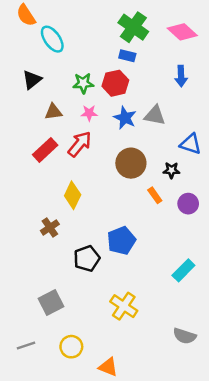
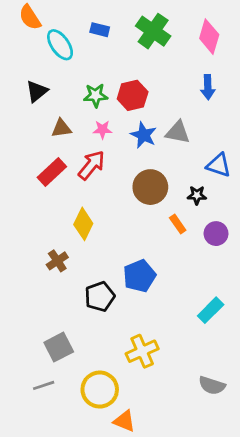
pink diamond: (182, 32) -> (209, 37), turned 64
blue rectangle: (127, 56) -> (100, 30), moved
yellow cross: (124, 306) -> (142, 351), turned 32
gray line: (26, 345) -> (44, 385), moved
yellow circle: (71, 347) -> (100, 390), moved, size x1.4

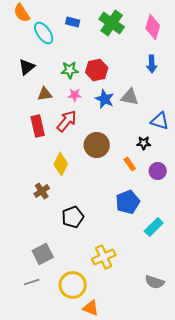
red rectangle: (52, 172) -> (38, 126), turned -60
brown circle: (150, 187) -> (97, 145), moved
blue pentagon: (139, 276) -> (128, 202), moved

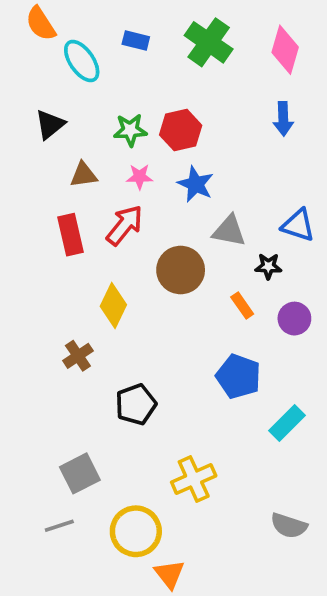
gray triangle: (130, 97) -> (229, 231), moved
blue pentagon: (128, 202) -> (238, 376), turned -30
orange triangle: (91, 308) -> (169, 574), turned 30

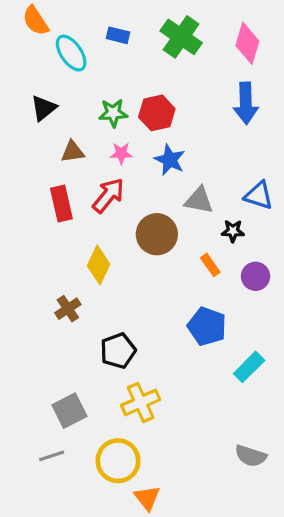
blue arrow: (283, 119) -> (246, 103), size x1.4
yellow cross: (194, 479) -> (141, 402), moved

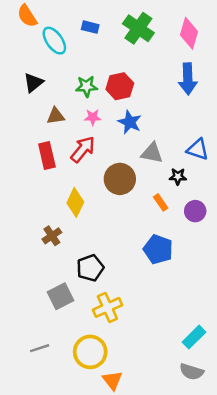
cyan rectangle: (249, 367) -> (194, 337), moved
gray square: (69, 411) -> (61, 296), moved
gray semicircle: (251, 456) -> (191, 372), moved

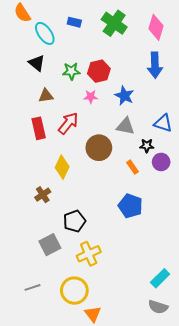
black triangle: (33, 83) -> (37, 63), moved, turned -42
pink star: (93, 117) -> (91, 97), moved
blue star: (130, 122) -> (124, 96), moved
purple circle: (195, 211) -> (161, 162), moved

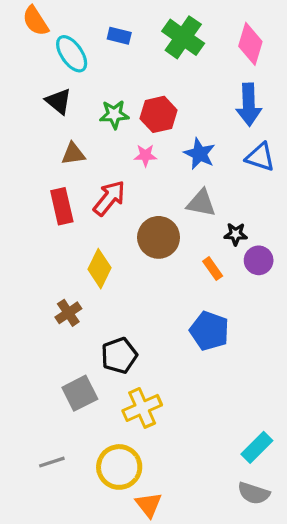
blue triangle: (163, 123) -> (260, 157), moved

